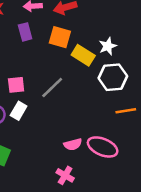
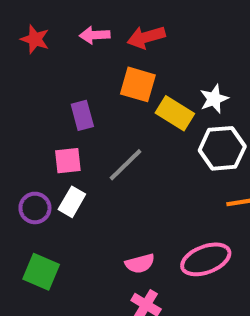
purple rectangle: (25, 32) -> (82, 115), moved
pink semicircle: (73, 144) -> (140, 264), moved
pink ellipse: (103, 147) -> (206, 259), turned -44

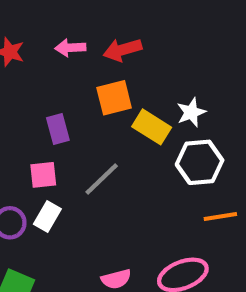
orange square: (138, 84) -> (114, 98), turned -30

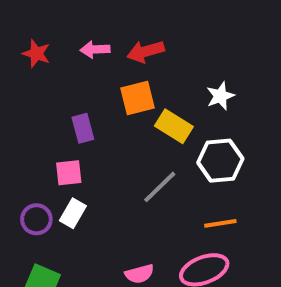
white star: (191, 112) -> (220, 96), moved
gray line: (102, 179) -> (160, 187), moved
orange line: (220, 217) -> (220, 223), moved

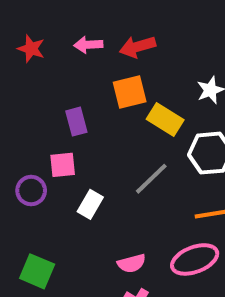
white rectangle: (73, 213) -> (90, 204), moved
purple circle: (36, 219) -> (31, 191), moved

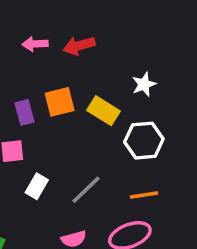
orange square: (130, 92) -> (60, 102), moved
gray line: (151, 179) -> (86, 190), moved

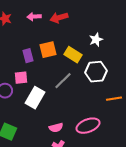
white rectangle: (37, 186) -> (35, 98), size x1.5
gray line: (86, 190) -> (63, 81), moved
orange line: (144, 195) -> (114, 99), moved

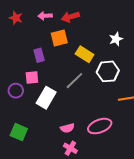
white star: (96, 40) -> (116, 39), moved
orange square: (48, 50) -> (59, 38), moved

